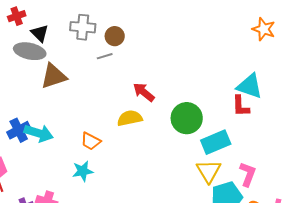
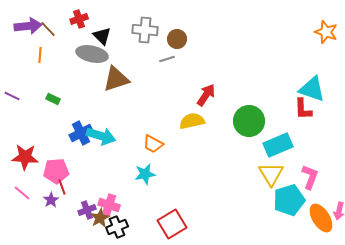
red arrow: (144, 92) -> (206, 95), turned 85

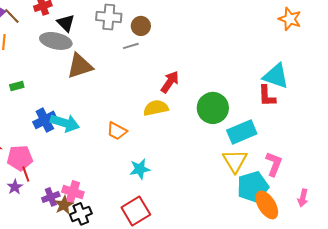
green rectangle: (53, 99) -> (17, 86), turned -40
cyan star: (145, 174) -> (140, 169), moved
orange ellipse: (321, 218) -> (267, 205), moved

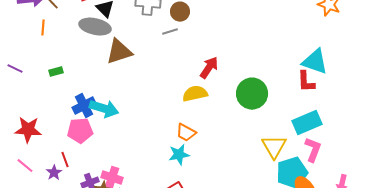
orange trapezoid: (117, 131) -> (186, 133), moved
cyan rectangle: (242, 132) -> (307, 123), moved
pink pentagon: (20, 158) -> (80, 131), moved

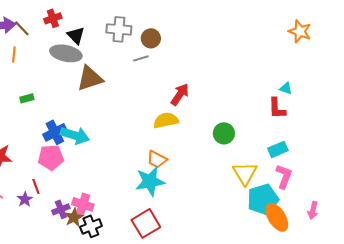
cyan triangle: (315, 62) -> (286, 88), size x0.5
green circle: (252, 94) -> (224, 133), moved, size x0.7
cyan rectangle: (307, 123) -> (278, 149), size x0.7
cyan star: (179, 155) -> (150, 181), size x1.4

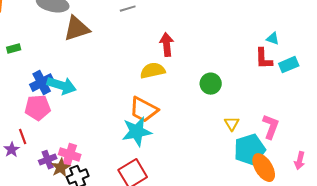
red arrow: (180, 94) -> (167, 45), turned -40
cyan rectangle: (278, 149) -> (289, 65), moved
orange trapezoid: (157, 159) -> (144, 110), size x1.4
yellow triangle: (245, 173) -> (232, 124), size x0.6

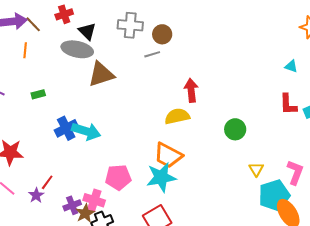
cyan triangle: (273, 39) -> (291, 66), moved
pink pentagon: (38, 108) -> (118, 177), moved
red line: (23, 137) -> (47, 182), turned 56

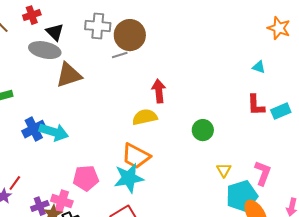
brown circle: (162, 34) -> (130, 35), size x1.6

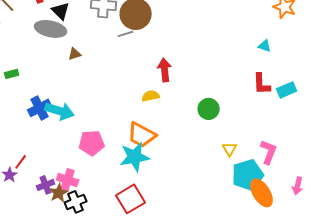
brown triangle: (69, 75) -> (75, 54), size x0.5
yellow semicircle: (145, 117) -> (151, 96), size x0.7
pink pentagon: (86, 178) -> (92, 143), moved

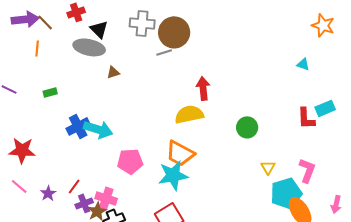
red L-shape: (262, 84) -> (306, 118), moved
yellow semicircle: (151, 96) -> (189, 114), size x1.6
red line: (21, 162) -> (74, 186), moved

